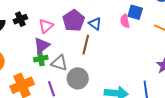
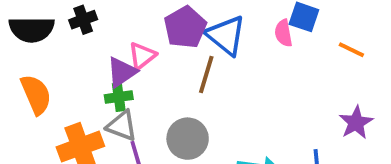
blue triangle: (95, 24) -> (226, 35), size x1.6
pink triangle: (46, 26) -> (142, 56), moved
gray triangle: (59, 63) -> (122, 126), moved

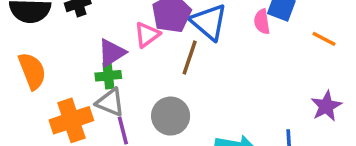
pink triangle: (142, 56) -> (147, 35), moved

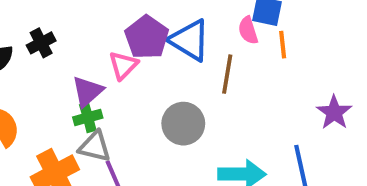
orange line: (324, 39) -> (283, 45), moved, turned 65
brown line: (190, 57) -> (227, 74), moved
gray circle: (171, 116) -> (183, 124), moved

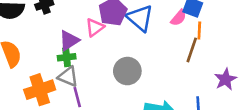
pink semicircle: (248, 30) -> (179, 18), turned -132
brown line: (227, 74) -> (192, 50), moved

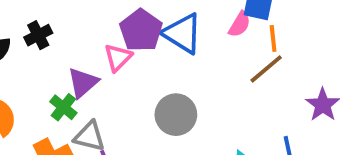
brown line: (192, 50) -> (266, 69), turned 40
green cross: (67, 57) -> (63, 107), moved, turned -36

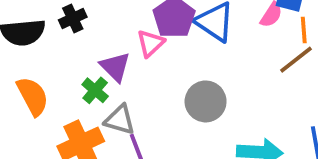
purple triangle: (83, 83) -> (115, 67), turned -36

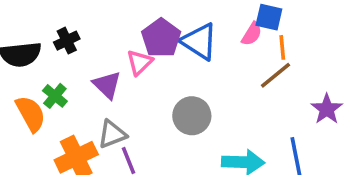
green cross: (95, 90) -> (55, 96), moved
gray triangle: (120, 120) -> (112, 134), turned -36

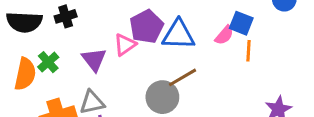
blue triangle: (199, 41) -> (178, 35), turned -40
brown line: (275, 75) -> (183, 77), moved
orange semicircle: (31, 114) -> (25, 74), turned 32

